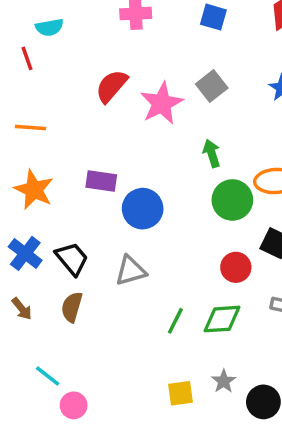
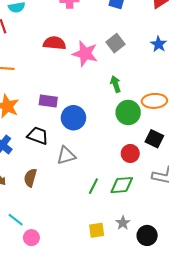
red semicircle: (112, 86) -> (55, 43), turned 55
pink star: (162, 103) -> (85, 54), turned -30
black trapezoid: (72, 259) -> (38, 136), moved, turned -30

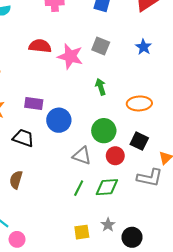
gray square: (116, 43) -> (101, 46), turned -30
green circle: (128, 112) -> (104, 131), moved
gray triangle: (66, 156) -> (82, 156), moved, turned 36

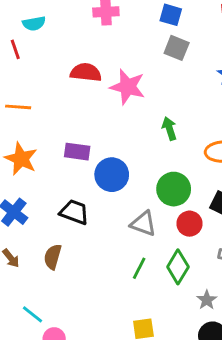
gray square: (101, 46) -> (177, 48), moved
black trapezoid: (23, 138) -> (74, 212), moved
green diamond: (107, 187) -> (178, 267), turned -55
gray star: (108, 225) -> (207, 300), moved

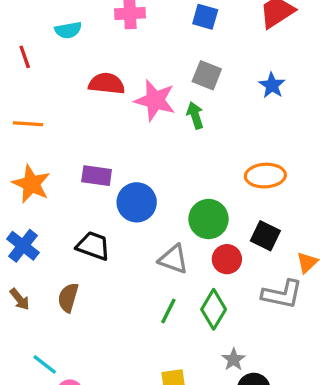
cyan semicircle: (34, 23) -> (68, 30), moved
gray square: (177, 48) -> (207, 75), moved
green arrow: (169, 129) -> (195, 115), moved
gray star: (207, 300) -> (234, 359), moved

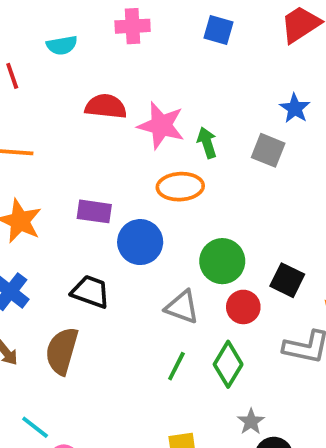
gray square: (207, 75) -> (268, 150), moved
orange ellipse: (265, 176) -> (180, 187), moved
brown semicircle: (68, 298) -> (62, 351), size x1.4

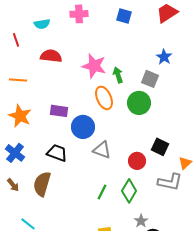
red semicircle: (106, 106) -> (51, 56), moved
orange ellipse: (180, 187) -> (104, 98), turned 70
green circle: (222, 261) -> (139, 103), moved
gray triangle: (182, 307) -> (102, 150), moved

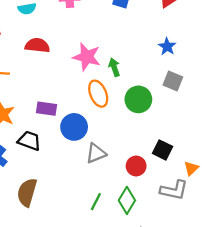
gray square: (150, 79) -> (173, 81), moved
gray triangle: (102, 150) -> (96, 153), turned -42
black trapezoid: (57, 153) -> (29, 141), moved

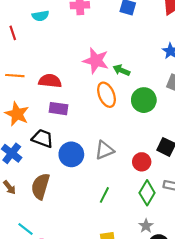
red semicircle: (37, 45) -> (50, 81), moved
green arrow: (114, 67) -> (121, 70), turned -49
blue circle: (74, 127) -> (71, 154), moved
green diamond: (127, 200) -> (147, 193), moved

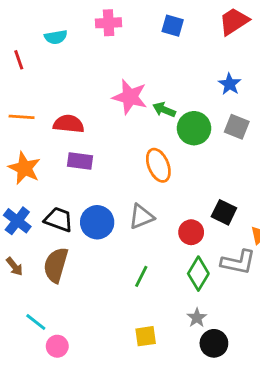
orange ellipse: (107, 95) -> (158, 165), moved
green circle: (144, 100) -> (194, 128), moved
black trapezoid: (43, 138) -> (59, 219), moved

